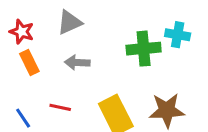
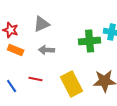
orange rectangle: (29, 63) -> (16, 50), turned -42

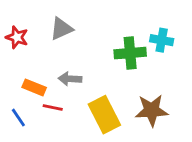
orange rectangle: (16, 50) -> (34, 87), moved
gray arrow: (47, 50) -> (70, 79), moved

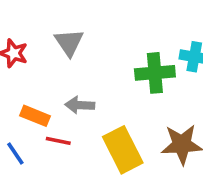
gray triangle: (61, 29) -> (69, 42), turned -40

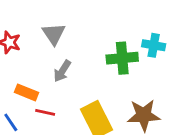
gray arrow: (80, 105) -> (62, 71), moved, turned -60

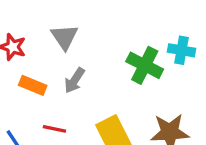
green cross: (122, 58) -> (145, 65), turned 32
orange rectangle: (27, 92) -> (33, 85), moved

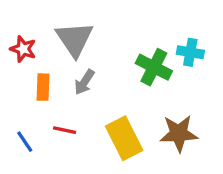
gray triangle: (64, 37) -> (74, 39), size x1.4
orange rectangle: (33, 85) -> (43, 87), turned 70

